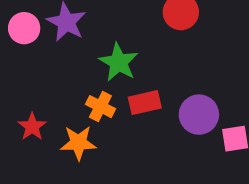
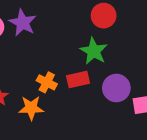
green star: (119, 62) -> (94, 51), moved

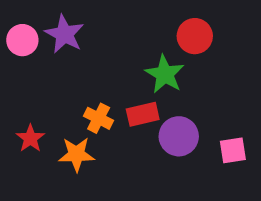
red circle: (104, 16) -> (195, 36), moved
purple circle: (116, 88) -> (179, 136), moved

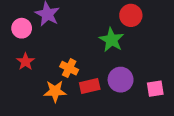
pink circle: (22, 40) -> (22, 28), moved
red rectangle: (143, 114) -> (90, 86), moved
red star: (30, 138) -> (25, 62), moved

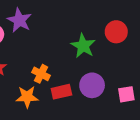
red circle: (131, 15) -> (116, 32), moved

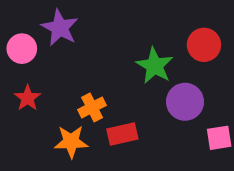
orange cross: (41, 74) -> (92, 107), turned 36
purple circle: (92, 85) -> (185, 102), moved

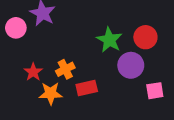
red circle: (204, 45) -> (145, 37), moved
red star: (28, 98) -> (33, 72), moved

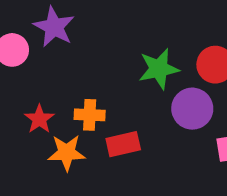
green star: (109, 40) -> (159, 69), turned 30
orange cross: (65, 69) -> (90, 115), turned 30

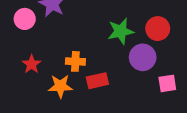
red star: (39, 119) -> (32, 64), moved

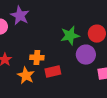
orange star: (60, 86) -> (26, 76), turned 30

